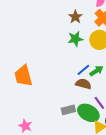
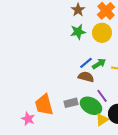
orange trapezoid: (23, 76) -> (44, 105), moved

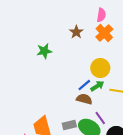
green star: (78, 32) -> (44, 51), moved
yellow circle: (102, 33) -> (100, 68), moved

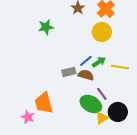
yellow circle: (100, 68) -> (102, 32), moved
gray rectangle: (69, 125) -> (69, 72), moved

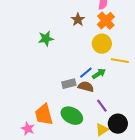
yellow line: (120, 67) -> (120, 61), moved
green ellipse: (91, 104) -> (72, 116), moved

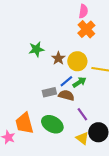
brown star: (78, 20) -> (58, 58), moved
green star: (46, 39) -> (36, 49), moved
yellow circle: (102, 44) -> (77, 61), moved
yellow triangle: (102, 130) -> (82, 138), turned -48

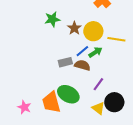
purple line: (82, 114) -> (98, 84), turned 72
orange trapezoid: (24, 123) -> (51, 102), moved

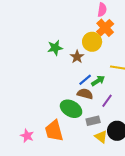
yellow circle: (93, 31) -> (92, 42), moved
gray rectangle: (65, 62) -> (93, 121), moved
purple line: (98, 84) -> (107, 101), moved
green ellipse: (68, 94) -> (71, 109), moved

